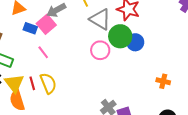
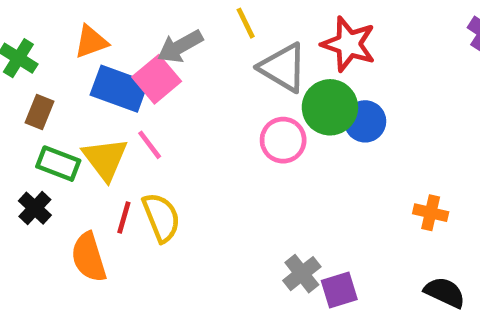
blue rectangle: (30, 28) -> (119, 89), size x1.6
yellow triangle: (14, 83) -> (105, 159), moved
red line: (32, 83) -> (124, 217), turned 32

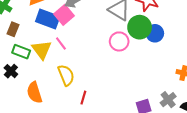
red line: (124, 217) -> (83, 98), moved
gray cross: (302, 274) -> (168, 100), moved

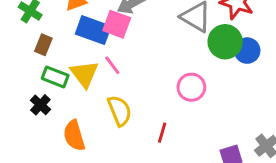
pink square: (64, 15) -> (117, 24), turned -30
pink circle: (119, 41) -> (191, 87), moved
red line: (83, 98) -> (162, 133), moved

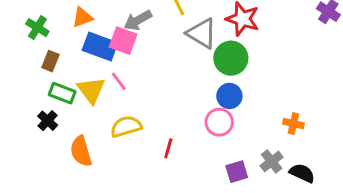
blue circle: (247, 51) -> (229, 96), moved
pink circle: (191, 87) -> (219, 122), moved
yellow semicircle: (120, 111) -> (126, 127), turned -84

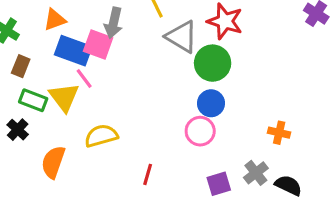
gray arrow: (138, 20) -> (114, 23), turned -48
pink line: (119, 81) -> (84, 79), moved
red line: (168, 148) -> (148, 174), moved
orange semicircle: (81, 151) -> (53, 162), turned 36

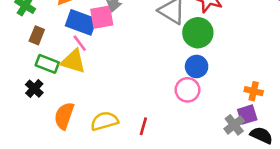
pink square: (98, 44) -> (102, 17), turned -30
pink line: (84, 79) -> (80, 43), moved
yellow triangle: (64, 97) -> (73, 61), turned -36
yellow semicircle: (101, 136) -> (104, 121), moved
purple square: (219, 184) -> (247, 115), moved

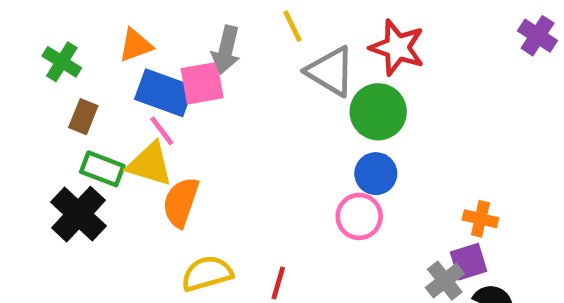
black cross: (34, 89) -> (78, 214), size x1.6
orange semicircle: (64, 116) -> (181, 202), moved

